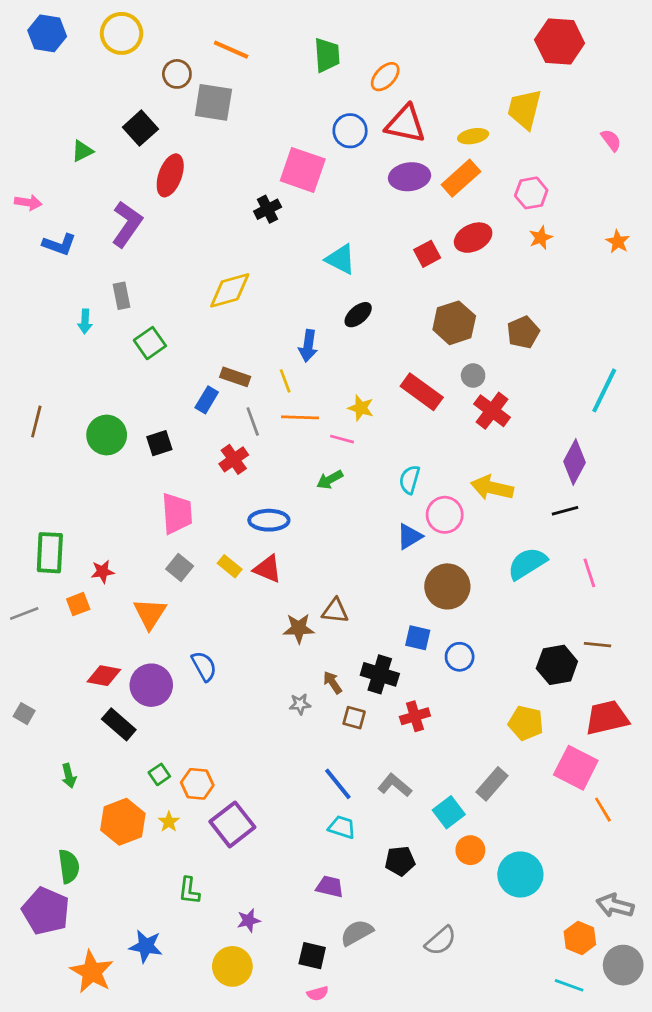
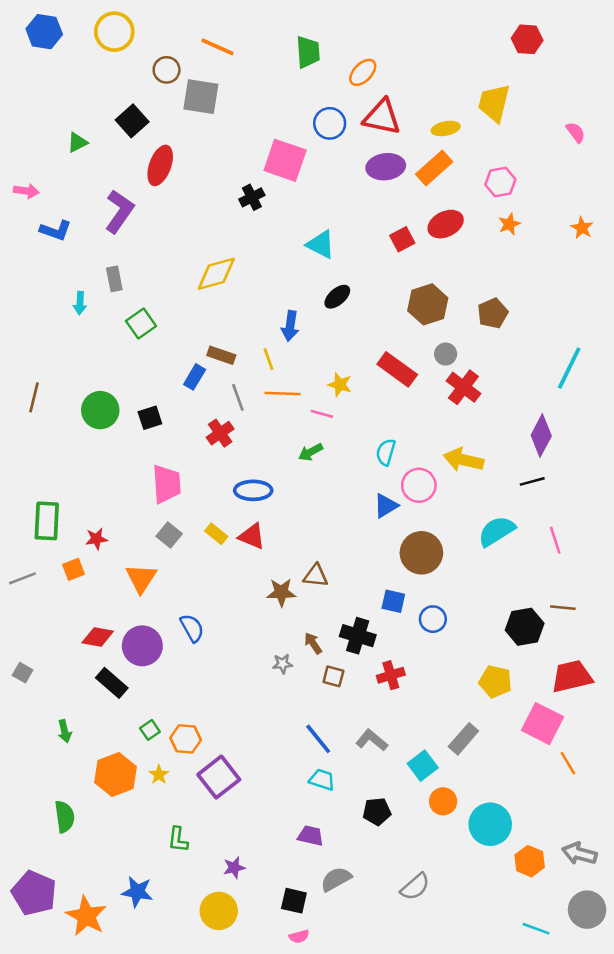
red hexagon: (560, 42) -> (527, 39), size x0.7
purple pentagon: (46, 911) -> (34, 893), moved
orange hexagon: (580, 938) -> (530, 861), moved

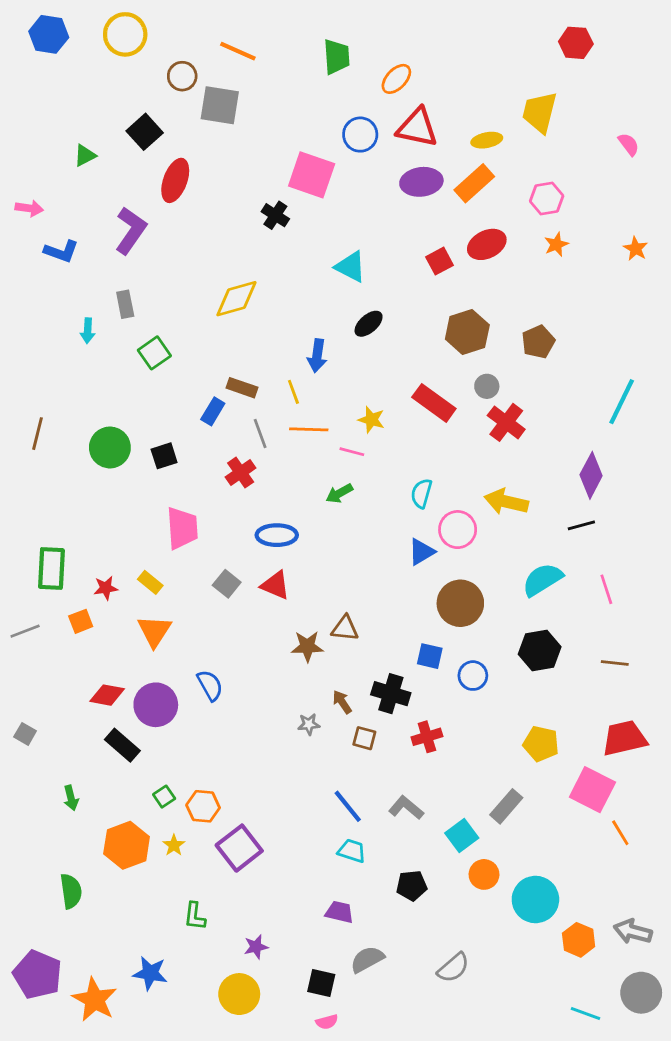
black cross: (252, 197) -> (275, 215), turned -30
yellow rectangle: (216, 534) -> (150, 582), moved
gray square: (169, 535) -> (227, 584), moved
black hexagon: (525, 627) -> (540, 651), moved

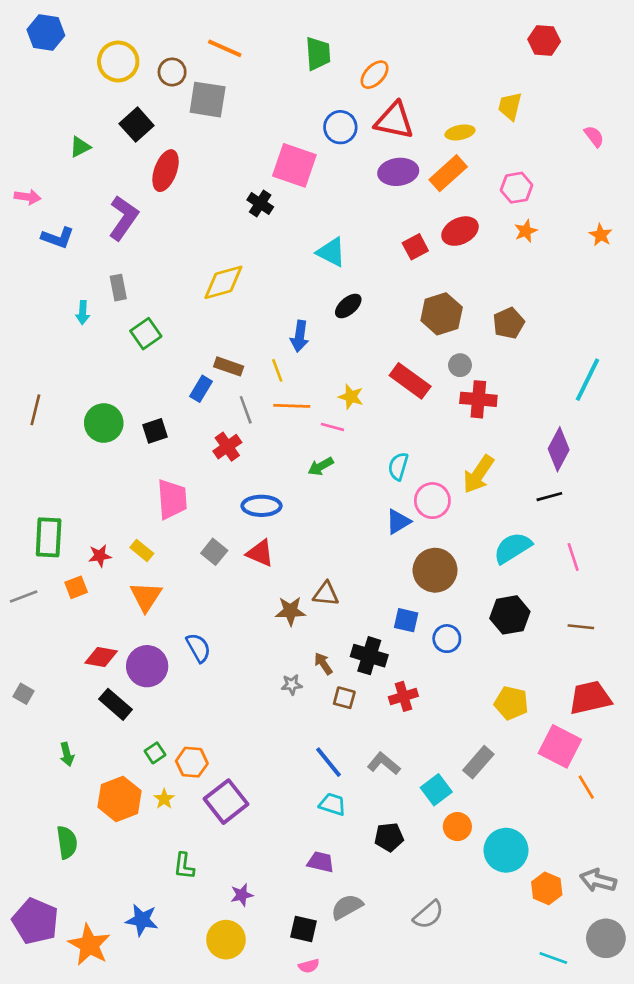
yellow circle: (125, 34) -> (118, 61), moved
yellow trapezoid: (540, 112) -> (510, 106), size x0.7
red cross: (506, 422) -> (478, 399), turned -32
yellow arrow: (506, 502) -> (478, 474), turned -69

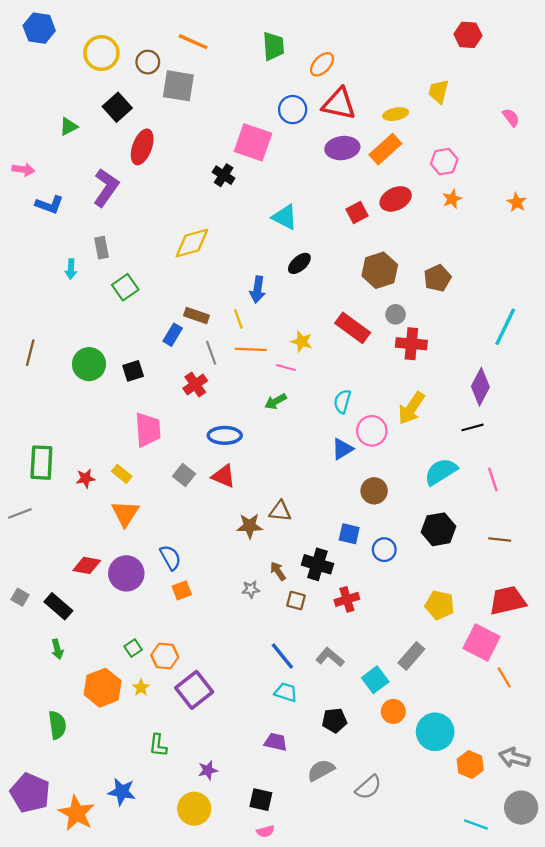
brown circle: (435, 570) -> (374, 491), size x0.7
orange square: (76, 587) -> (182, 590), moved
black rectangle: (116, 704) -> (58, 606), moved
gray semicircle: (347, 907) -> (321, 770), moved

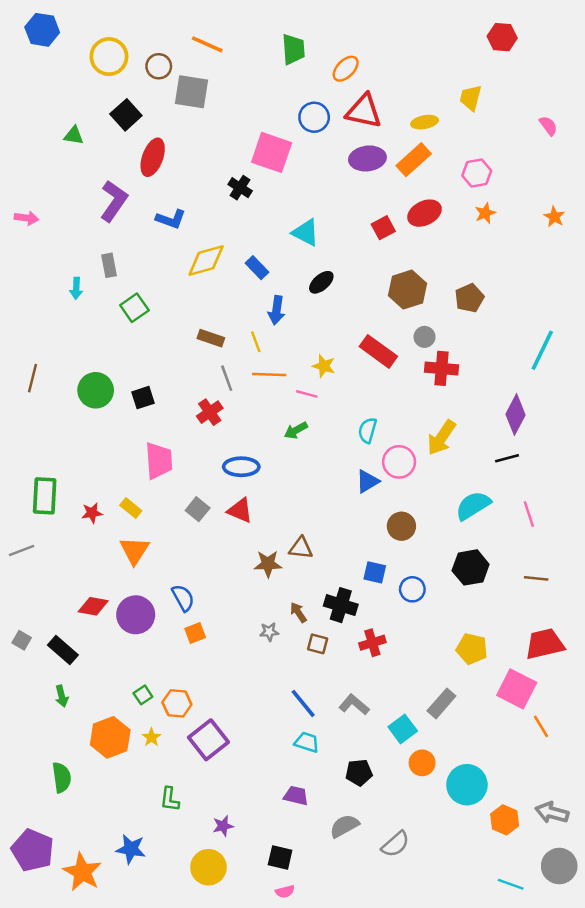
green triangle: (69, 127) -> (74, 135), turned 36
pink arrow: (23, 170) -> (26, 218), moved
blue L-shape: (49, 205) -> (171, 219), moved
blue rectangle: (173, 335) -> (257, 268), moved, turned -75

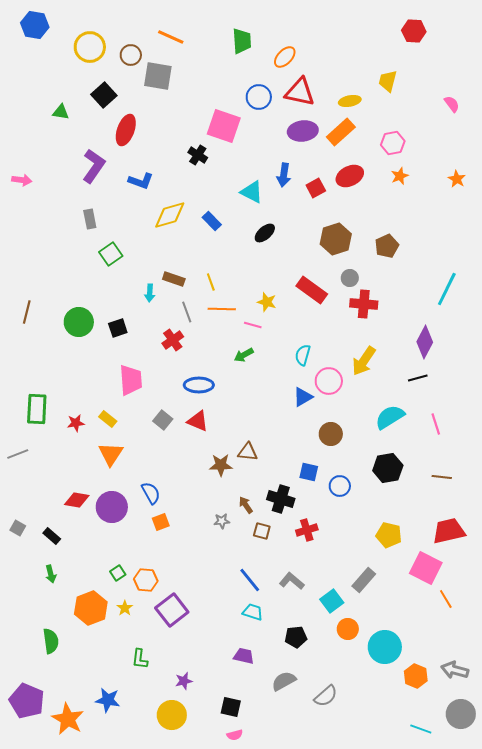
cyan arrow: (76, 288) -> (150, 293), moved
blue arrow: (276, 310) -> (284, 175), moved
black rectangle: (63, 650) -> (52, 536), size x0.7

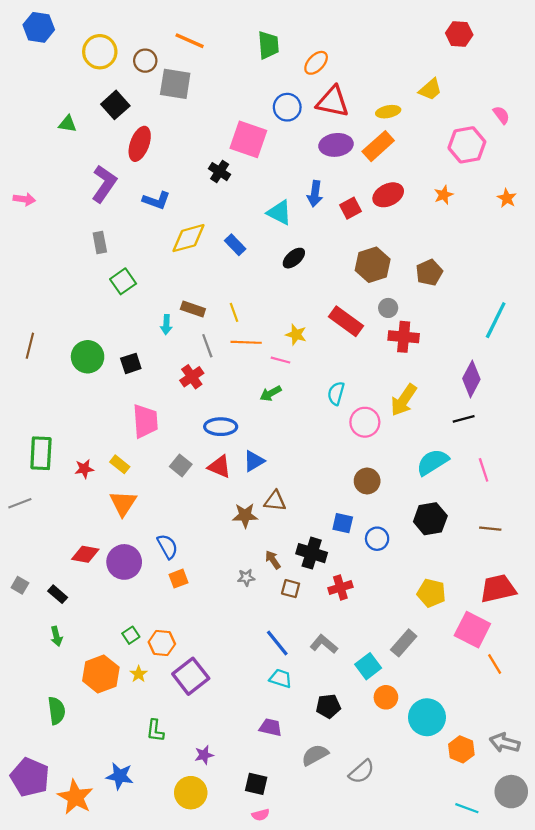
yellow trapezoid: (388, 81) -> (430, 89), turned -145
pink hexagon: (393, 143) -> (467, 145), moved, size x1.4
blue triangle: (303, 397) -> (254, 461), moved

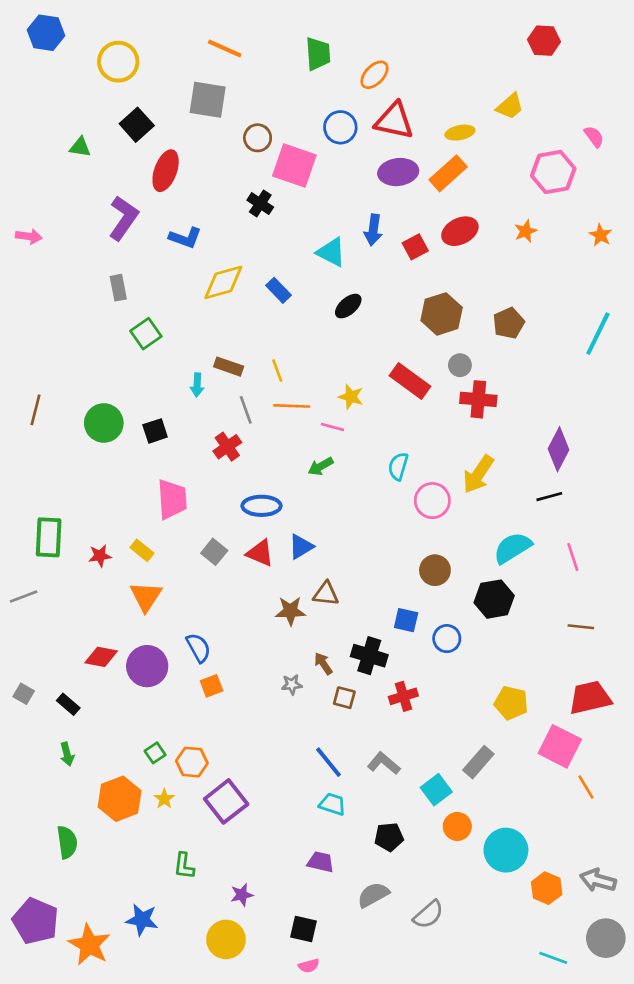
brown circle: (145, 61) -> (258, 138), moved
cyan line: (496, 320) -> (598, 334), moved
black hexagon: (430, 519) -> (494, 599), moved

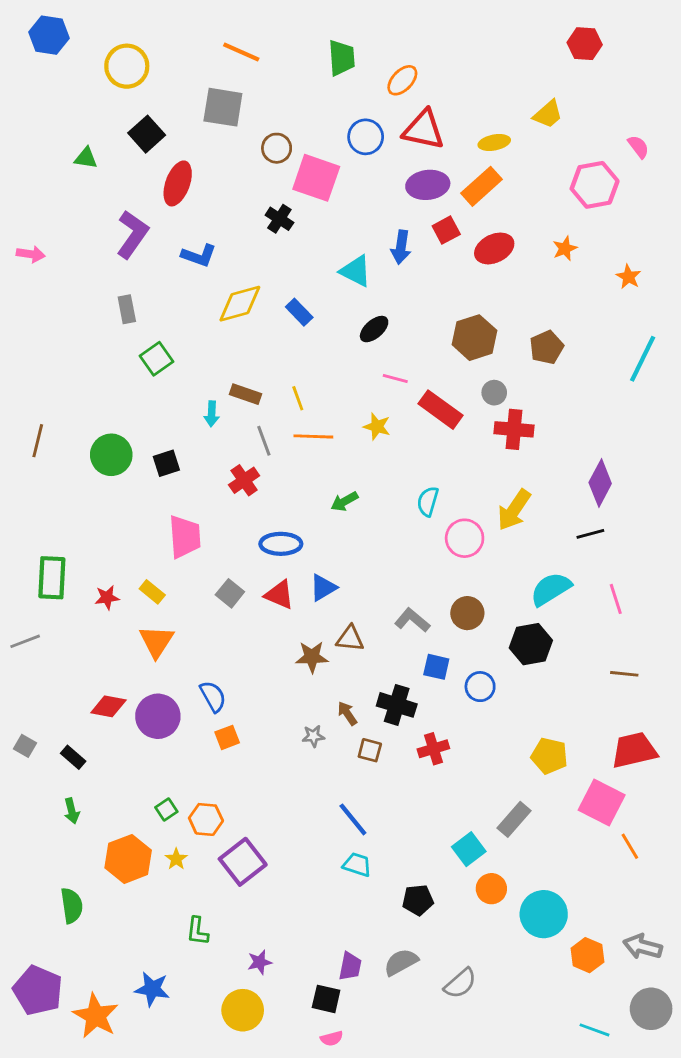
orange star: (601, 235) -> (628, 277), moved
red square: (415, 247) -> (446, 230), moved
pink line: (332, 427) -> (395, 378), moved
gray L-shape: (384, 763) -> (412, 620), moved
purple trapezoid: (321, 862) -> (350, 966), moved, turned 88

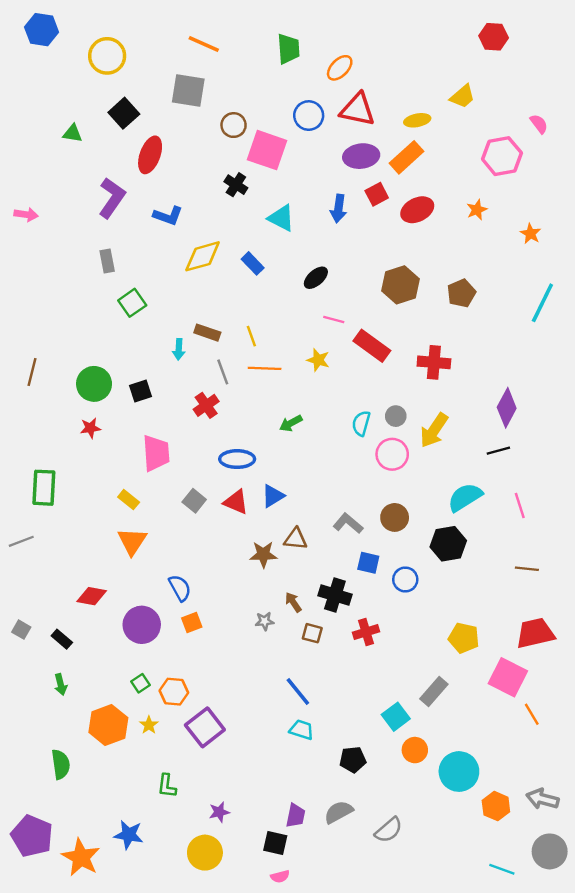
cyan triangle: (356, 271) -> (281, 218), moved
gray circle: (494, 393) -> (396, 416), moved
red star: (107, 598) -> (90, 428), moved
purple circle: (158, 716) -> (142, 625), moved

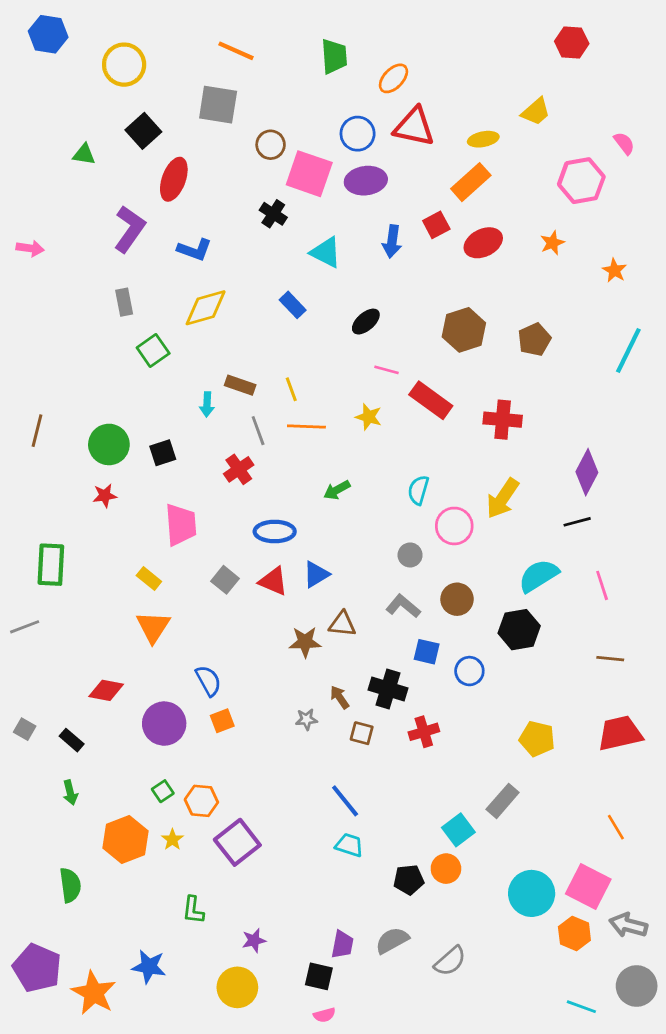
purple ellipse: (361, 156) -> (366, 181), moved
yellow diamond: (203, 256) -> (206, 308), moved
gray circle: (396, 416) -> (410, 555), moved
pink square: (508, 677) -> (588, 887), moved
orange circle: (415, 750) -> (446, 869), moved

